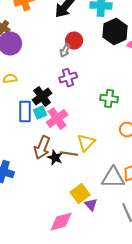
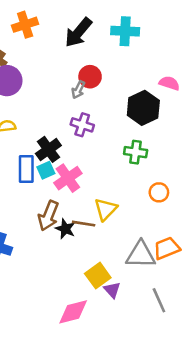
black hexagon: (115, 32) -> (143, 108), moved
purple cross: (68, 78) -> (82, 125), turned 36

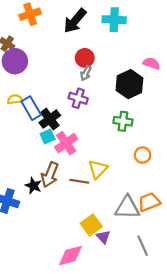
gray arrow: (78, 90) -> (86, 73), moved
blue rectangle: (26, 169) -> (31, 108), moved, turned -30
black star: (65, 229) -> (33, 186), moved

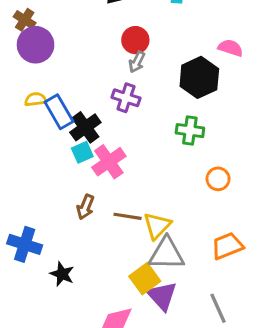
yellow triangle: (98, 169) -> (157, 226), moved
brown arrow: (50, 175) -> (85, 207), size x0.7
black star: (33, 186) -> (62, 274), moved
gray triangle: (127, 207) -> (167, 254), moved
purple triangle: (103, 237) -> (162, 296), size x1.5

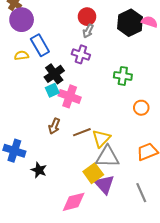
black hexagon: (199, 77) -> (130, 23), moved
blue rectangle: (59, 112) -> (40, 45), moved
pink cross: (109, 162) -> (70, 96), turned -35
brown line: (128, 216) -> (82, 132), turned -30

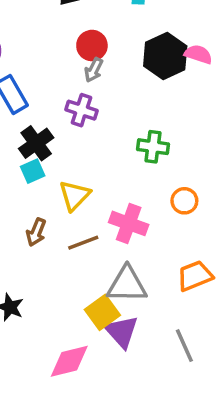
pink cross: (70, 96) -> (129, 223), moved
yellow triangle: (101, 138) -> (75, 196), moved

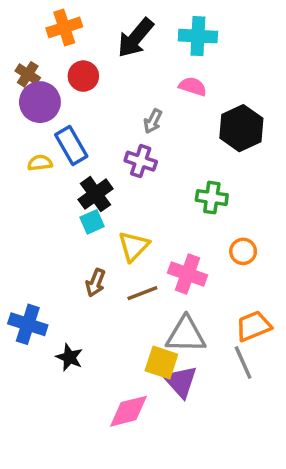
red circle: (92, 46) -> (83, 76), moved
pink semicircle: (198, 54) -> (193, 86), moved
black hexagon: (165, 56) -> (241, 128), moved
yellow square: (102, 312) -> (161, 363), turned -36
gray line: (184, 346) -> (243, 363), moved

